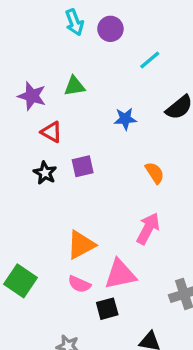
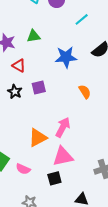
blue star: (125, 119) -> (66, 57), size x1.5
pink arrow: (148, 229) -> (63, 127), moved
pink semicircle: (79, 284) -> (23, 169), moved

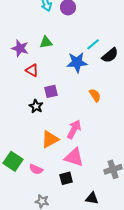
cyan line: (82, 19) -> (93, 44), moved
black star: (15, 92) -> (36, 106), moved
pink triangle: (63, 156) -> (74, 157), turned 30

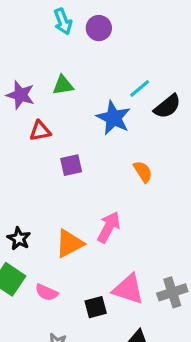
blue star: (77, 62) -> (114, 118), turned 30
red triangle: (32, 70) -> (40, 131), turned -40
black star: (36, 106) -> (19, 239), moved
pink triangle: (74, 157) -> (128, 289), moved

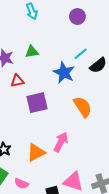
purple circle: (99, 28) -> (77, 16), moved
purple square: (71, 165) -> (37, 103), size x1.5
orange semicircle: (143, 172) -> (83, 107), size x1.5

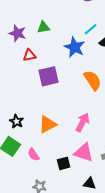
pink arrow: (61, 142) -> (83, 122), moved
pink semicircle: (21, 184) -> (33, 154), turned 32

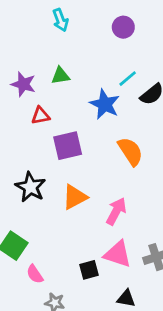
black star: (16, 121) -> (30, 187), moved, size x1.5
orange triangle: (48, 124) -> (75, 197), moved
pink semicircle: (33, 154) -> (35, 274), moved

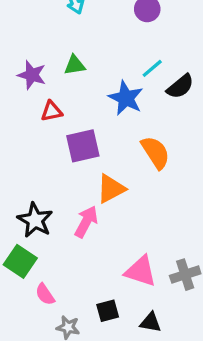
black star: (30, 187) -> (35, 220), moved
orange triangle: (75, 197) -> (111, 189), moved
pink arrow: (116, 211) -> (86, 222), moved
black square: (89, 270) -> (108, 311), moved

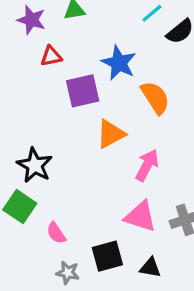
blue star: (126, 98) -> (119, 63), moved
pink arrow: (86, 222) -> (147, 165), moved
pink semicircle: (45, 294) -> (56, 233), moved
black square: (108, 311) -> (107, 256), size x1.4

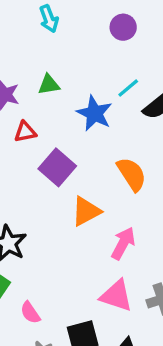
blue star: (119, 63) -> (94, 113), moved
purple square: (83, 91) -> (57, 167), turned -36

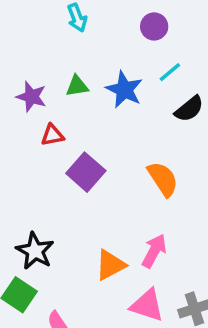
cyan line: (128, 88) -> (170, 72), moved
blue star: (94, 113) -> (124, 90), moved
orange triangle: (86, 211) -> (110, 265), moved

